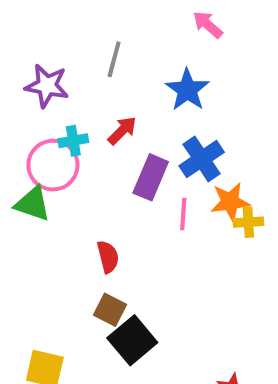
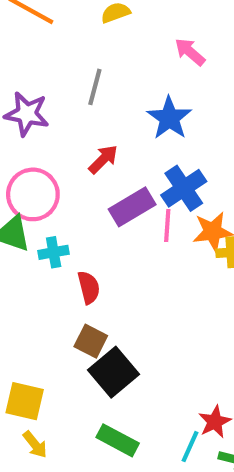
cyan cross: (73, 141) -> (54, 252), moved
purple rectangle: (151, 177) -> (132, 207), turned 36
pink line: (183, 214) -> (167, 225), moved

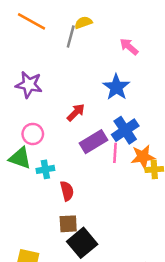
gray line: (95, 87) -> (71, 37), moved
pink circle: (33, 194) -> (33, 134), size x0.7
brown square: (91, 341) -> (68, 224), turned -30

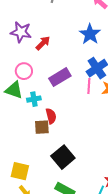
red arrow: (76, 112) -> (43, 43), moved
purple rectangle: (94, 142) -> (60, 77), moved
brown square: (68, 224) -> (42, 127), moved

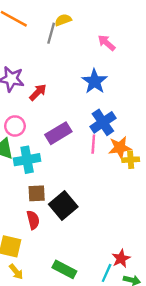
cyan cross: (34, 99) -> (27, 160), size x1.5
red semicircle: (51, 116) -> (33, 220), moved
black square: (63, 157) -> (63, 205), moved

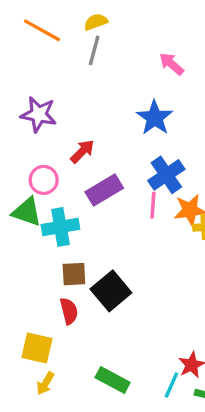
yellow semicircle: (63, 20) -> (96, 22), moved
red arrow: (38, 92) -> (82, 151), moved
yellow arrow: (16, 272) -> (45, 383), turned 70

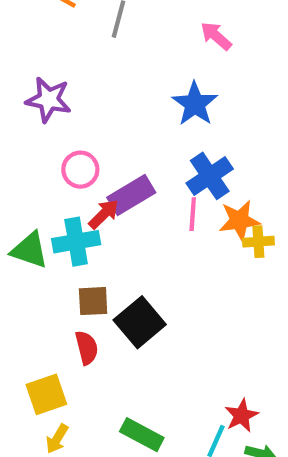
red arrow: (82, 151) -> (104, 214), moved
pink circle: (44, 180) -> (80, 170), moved
green triangle: (27, 212) -> (29, 250), moved
yellow square: (37, 348) -> (46, 394), turned -32

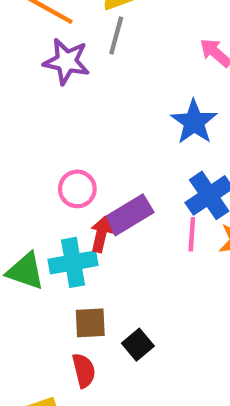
purple star: (49, 100) -> (66, 61), moved
red arrow: (104, 214) -> (101, 234), turned -32
black square: (140, 322) -> (138, 345), size x0.6

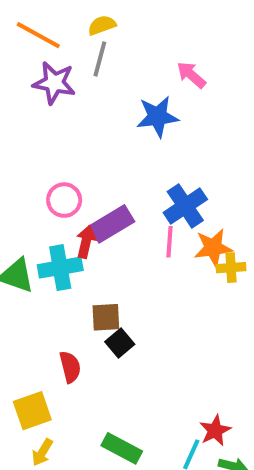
blue star: (194, 122) -> (157, 117), moved, turned 30
brown square: (90, 323) -> (106, 317), moved

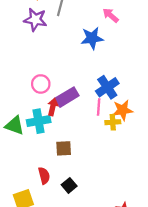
yellow cross: (231, 268) -> (113, 122), moved
black square: (120, 343) -> (69, 185), moved

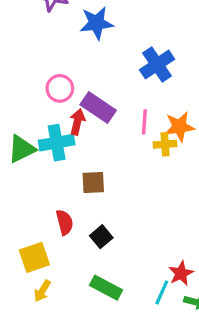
blue star: (92, 38) -> (96, 23), moved
blue cross: (107, 87) -> (157, 64), moved
purple rectangle: (67, 97) -> (98, 108), turned 65
green triangle: (15, 125) -> (22, 149), turned -45

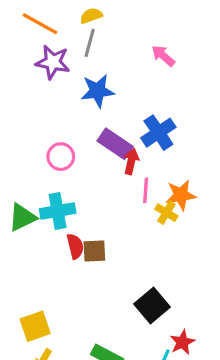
purple rectangle: (98, 108) -> (115, 144), moved
red arrow: (77, 122) -> (131, 161), moved
yellow cross: (165, 144) -> (166, 213), turned 35
red semicircle: (65, 222) -> (75, 246), moved
black square: (101, 237) -> (152, 305), moved, size x1.5

